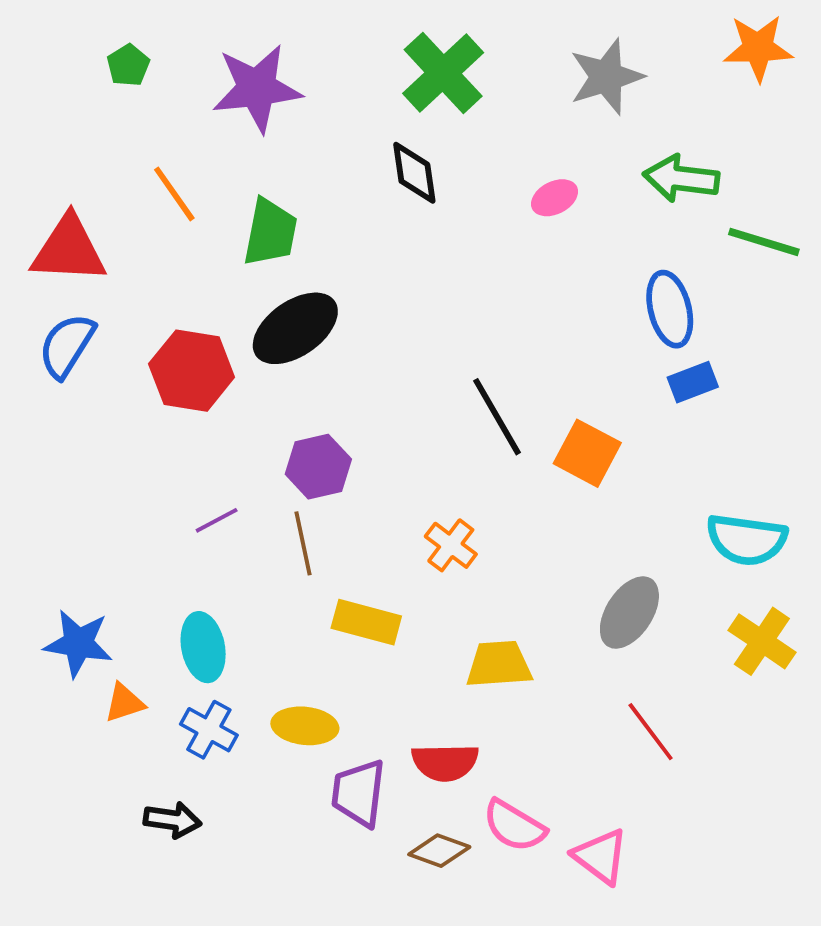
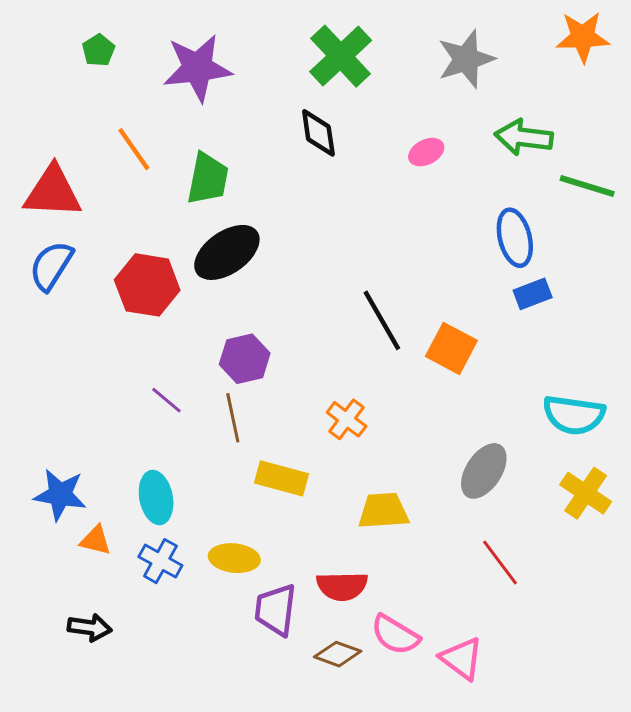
purple line: (217, 520) -> (166, 400), turned 68
orange triangle: (124, 703) -> (96, 540), turned 32
black arrow: (172, 820) -> (90, 627), moved

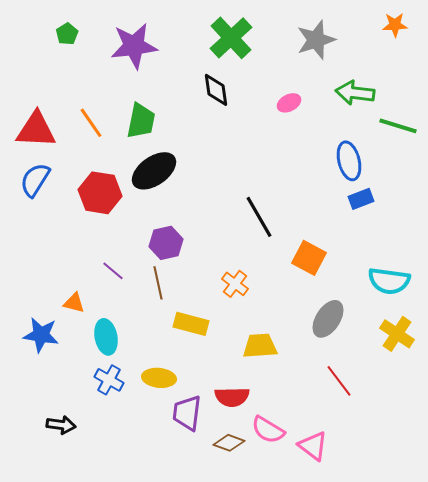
orange star: (583, 37) -> (395, 25), size x0.7
orange line: (134, 149) -> (91, 123), moved
orange square: (451, 348) -> (309, 258), moved
orange triangle: (96, 540) -> (74, 303), moved

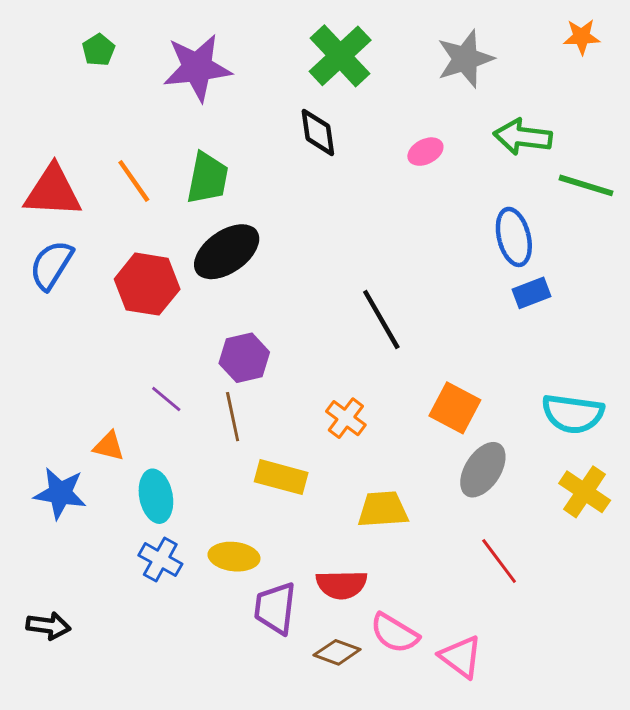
orange square: (309, 258) -> (455, 408), moved
black arrow: (61, 425) -> (48, 626), moved

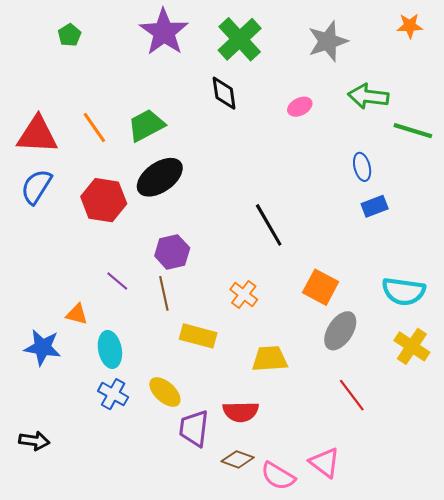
purple star: (197, 68) -> (164, 32), moved, turned -30
green trapezoid: (207, 178) -> (146, 125), turned -129
blue ellipse: (514, 237) -> (362, 167), size x0.7
yellow ellipse: (234, 557) -> (165, 392), turned 36
pink semicircle: (395, 633) -> (278, 476), moved

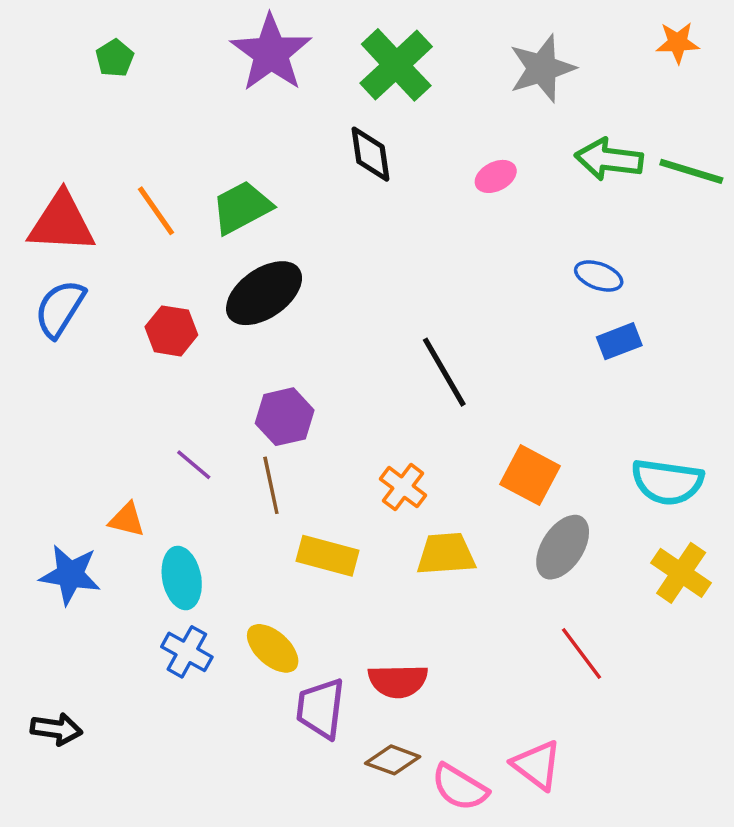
green line: (413, 131) -> (691, 171), moved
blue ellipse: (362, 167) -> (599, 276), turned -56
red hexagon: (104, 200) -> (171, 331), size x0.7
yellow trapezoid: (270, 359) -> (446, 554), moved

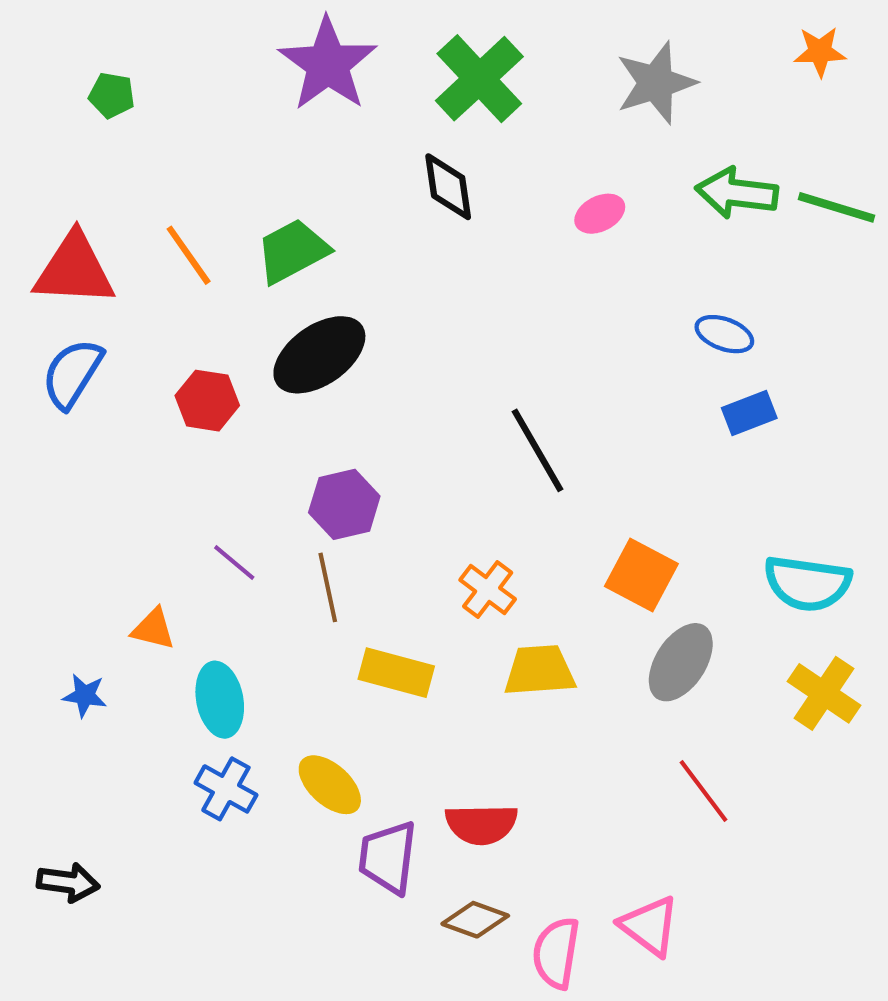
green pentagon: (115, 58) -> (112, 95), moved, turned -30
blue star: (70, 575) -> (85, 695), size x0.6
pink semicircle: (460, 787) -> (556, 953), turned 68

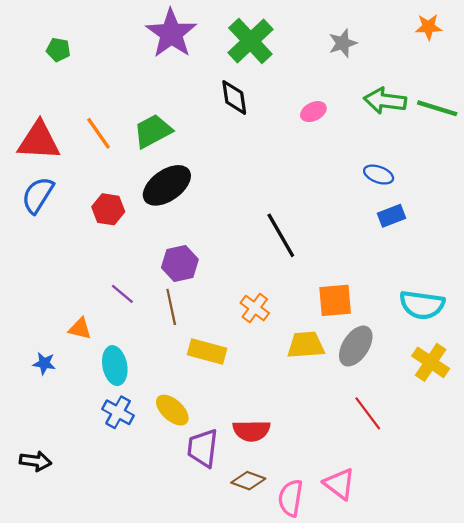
gray star: (656, 83) -> (343, 43), size x0.7
orange square: (641, 575) -> (335, 300), turned -33
yellow trapezoid: (540, 671) -> (306, 345), moved

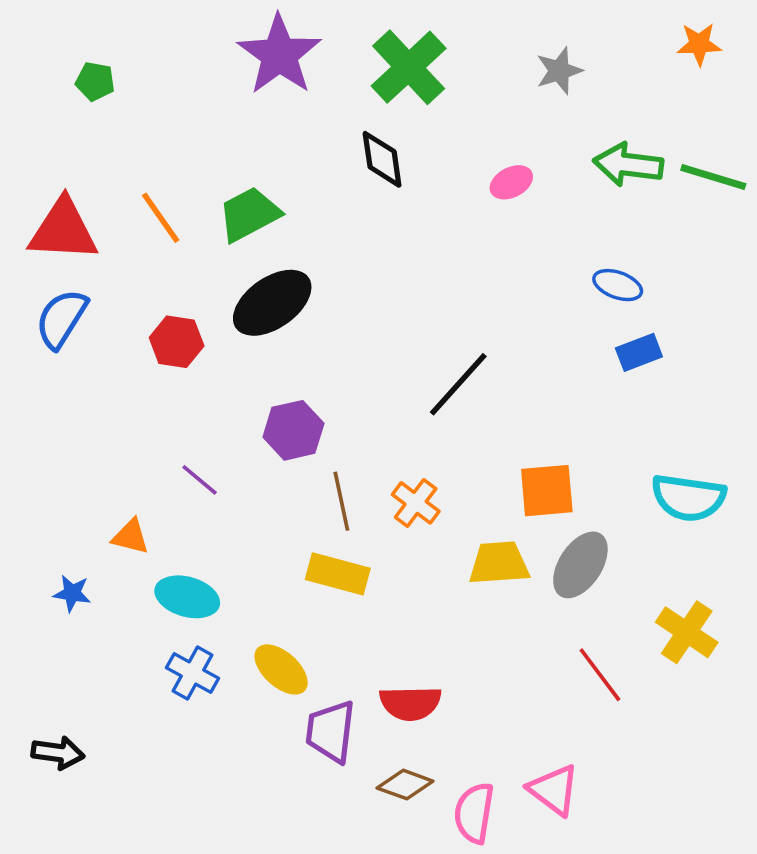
black line: (281, 235) -> (458, 384), turned 72
brown line: (171, 307) -> (341, 501), moved
yellow cross: (431, 362) -> (687, 632), moved
cyan ellipse: (115, 366) -> (187, 597), turned -63

